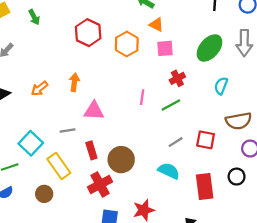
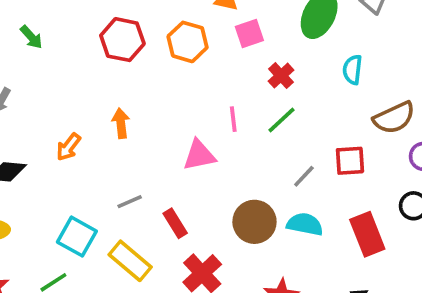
pink triangle: (94, 111) -> (199, 155), moved
brown circle: (121, 160) -> (254, 222), moved

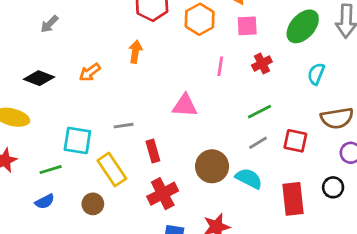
pink line: (233, 119) -> (220, 66), moved
green line: (281, 120) -> (260, 112), moved
orange arrow: (121, 123) -> (135, 52), moved
cyan square: (77, 237) -> (77, 140), turned -36

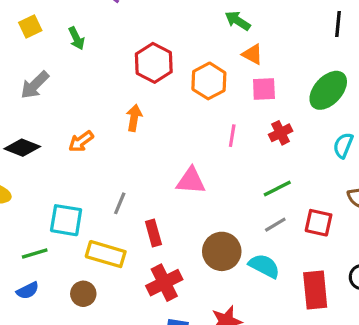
gray arrow: (49, 24) -> (35, 85), size x1.4
gray line: (124, 126) -> (120, 203), turned -60
yellow rectangle: (112, 169) -> (106, 254), turned -40

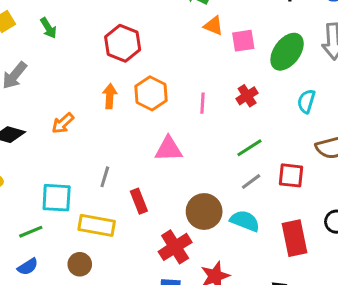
orange hexagon: (209, 81) -> (151, 93), moved
pink square: (264, 89) -> (243, 41), moved
red cross: (164, 283) -> (175, 247), moved

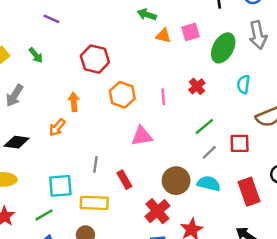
pink square: (243, 41) -> (190, 32), moved
orange arrow: (110, 96) -> (74, 102), moved

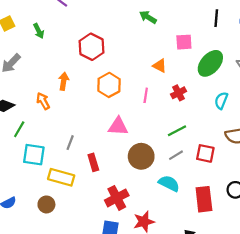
orange triangle: (163, 36) -> (160, 66), moved
orange arrow: (57, 127) -> (43, 101), turned 98
brown circle: (176, 181) -> (141, 156), moved
green line: (44, 215) -> (19, 129), moved, turned -42

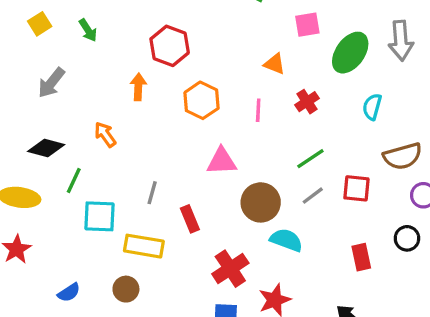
orange arrow: (64, 81) -> (138, 87), moved
cyan semicircle: (169, 183) -> (286, 240), moved
red rectangle: (204, 199) -> (361, 257), size x0.7

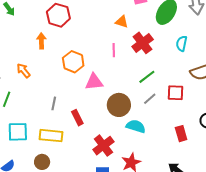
orange hexagon: (202, 100) -> (73, 62), moved
red cross: (307, 102) -> (143, 43), size x1.5
cyan square: (100, 216) -> (18, 132), moved

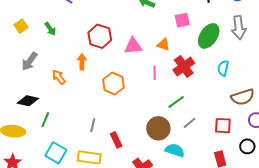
orange arrow: (24, 71) -> (59, 77), moved
green line: (147, 77) -> (176, 102), moved
pink triangle: (94, 82) -> (133, 46), moved
red square: (175, 93) -> (223, 126), moved
cyan square: (18, 132) -> (56, 153), turned 30

